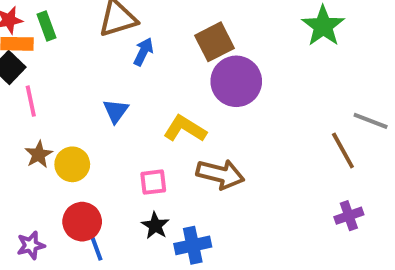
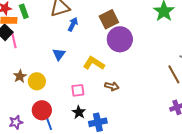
pink line: (31, 101) -> (14, 40), moved
brown arrow: (220, 174) -> (112, 86), size x0.6

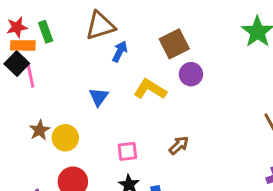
purple circle: (120, 39) -> (191, 74), size x0.6
yellow L-shape: (94, 63) -> (150, 89), moved
brown arrow: (112, 86) -> (179, 145), turned -56

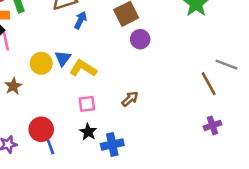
yellow L-shape: (150, 89) -> (83, 68), moved
yellow circle: (65, 138) -> (41, 63), moved

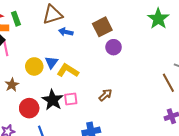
blue arrow: (81, 20) -> (66, 32), turned -104
red circle: (41, 129) -> (29, 108), moved
black star: (88, 132) -> (53, 100), moved, size x1.5

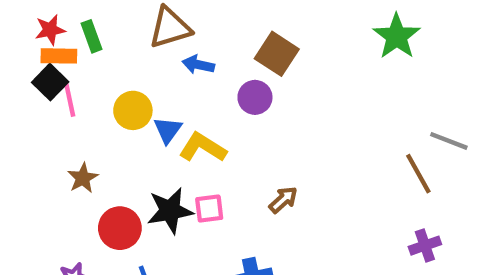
brown square: (102, 27) -> (277, 54), turned -30
purple circle: (114, 47) -> (255, 97), moved
yellow circle: (34, 66) -> (133, 110), moved
black star: (53, 100) -> (170, 211), turned 30

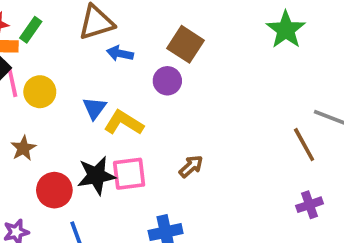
green rectangle: (92, 36) -> (31, 30), turned 55
yellow circle: (133, 110) -> (40, 92), moved
pink square: (209, 208) -> (129, 174), size x1.4

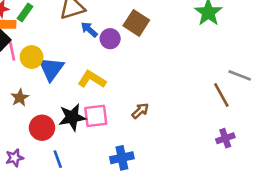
blue arrow: (120, 53) -> (89, 30), turned 30
purple circle: (167, 81) -> (110, 39), moved
blue triangle: (94, 108) -> (51, 69), moved, size x1.5

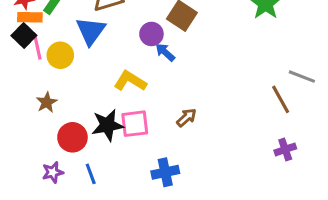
blue arrow: (89, 30) -> (165, 52), moved
blue triangle: (51, 69) -> (91, 31), moved
purple star: (15, 158) -> (53, 172), moved

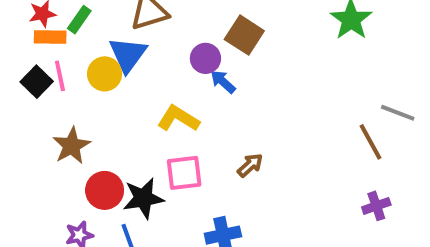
black square: (24, 36) -> (37, 82), moved
yellow circle: (60, 55) -> (105, 74), moved
brown star: (47, 102) -> (72, 146), size x1.4
black star: (107, 125) -> (143, 198), moved

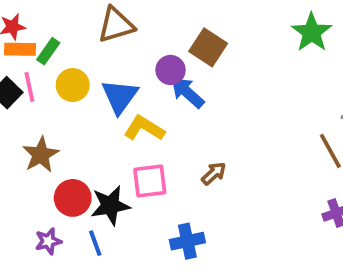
green rectangle: (79, 20) -> (48, 51), moved
blue triangle: (128, 55) -> (120, 96), moved
blue arrow: (223, 82) -> (187, 93), size x1.4

